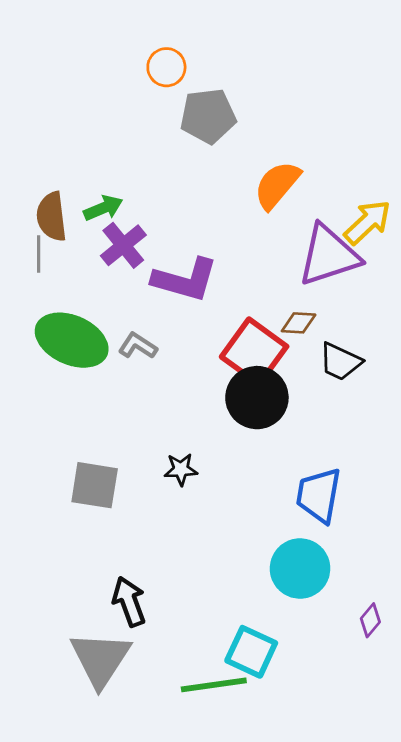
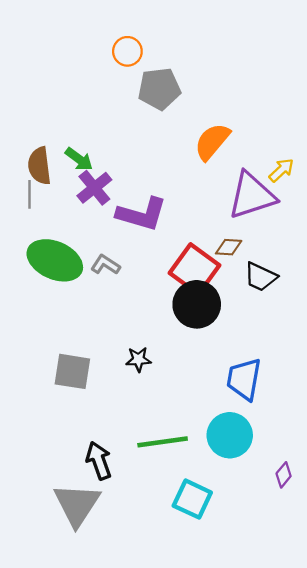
green arrow: (103, 208) -> (79, 159), turned 60
yellow arrow: (368, 222) -> (281, 170), size x0.7
green line: (214, 685) -> (163, 442), moved

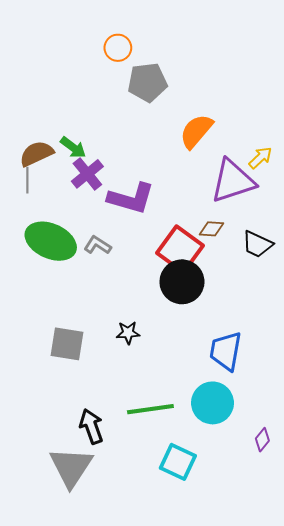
brown semicircle: (39, 166) -> (36, 154), turned 72
black trapezoid: (261, 277) -> (257, 244), moved

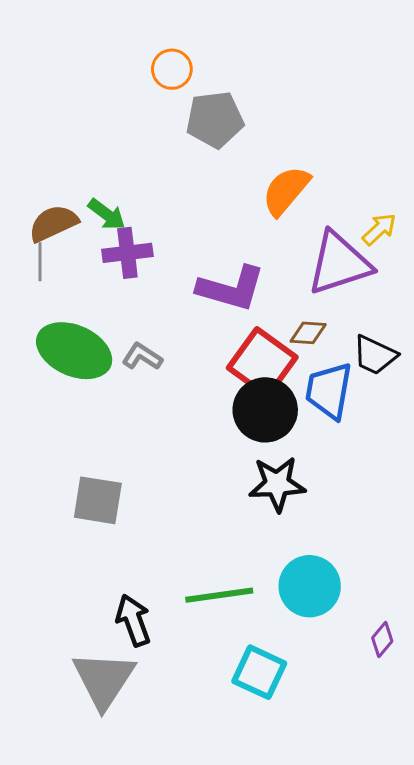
purple cross: (87, 174) -> (127, 253), turned 32
purple L-shape: (131, 198) -> (231, 288), moved
black star: (128, 333) -> (277, 484), moved, size x1.6
blue trapezoid: (226, 351) -> (329, 391), moved

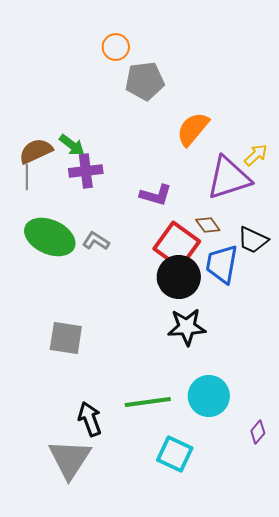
purple L-shape: (231, 288) -> (156, 195), size x0.7
brown diamond: (308, 333) -> (208, 225), turned 50

